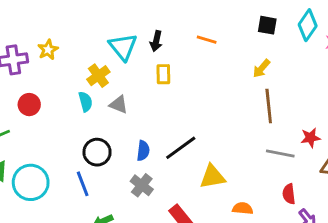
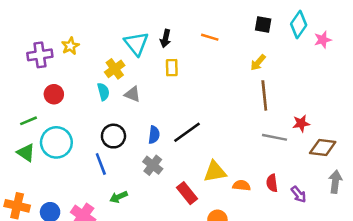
yellow triangle: (212, 177) -> (215, 172), moved
cyan circle: (31, 182) -> (56, 142), moved
red semicircle: (289, 194) -> (272, 183), moved

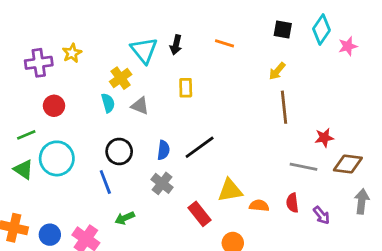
yellow rectangle: (172, 68) -> (186, 88), moved
gray line: (274, 137) -> (303, 167), moved

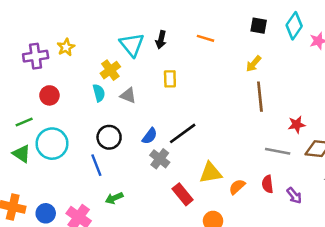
blue semicircle: (163, 150) -> (150, 136), turned 30
gray cross: (162, 183) -> (160, 159), moved
orange semicircle: (259, 206) -> (237, 187), turned -48

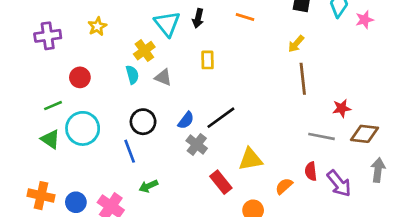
purple cross: (36, 56) -> (48, 36), moved
orange semicircle: (237, 187) -> (284, 186), moved
purple arrow: (294, 196) -> (339, 183), size x1.5

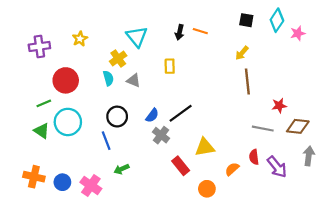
black arrow: (198, 18) -> (180, 32), moved
red circle: (80, 77) -> (66, 80), size x1.5

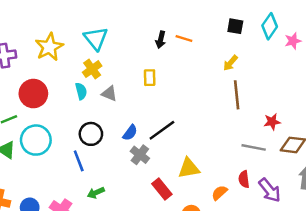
cyan triangle: (137, 37) -> (96, 38), moved
yellow star: (80, 39) -> (49, 47), size x1.6

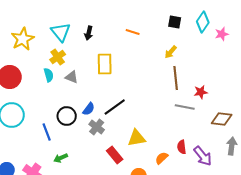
black arrow: (161, 40) -> (89, 33), moved
yellow rectangle: (150, 78) -> (105, 64), size x1.5
red star: (272, 122) -> (201, 92), moved
black circle: (91, 134) -> (67, 116), moved
gray line: (254, 147) -> (185, 107), moved

